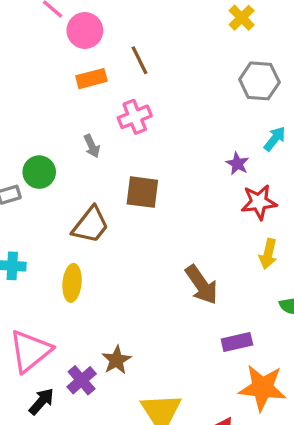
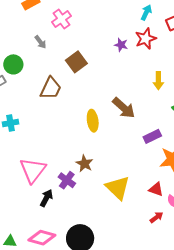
purple star: (237, 164) -> (121, 45), moved
brown square: (142, 192) -> (76, 62), turned -30
red star: (259, 202) -> (146, 39), moved
yellow ellipse: (72, 283) -> (93, 121), moved

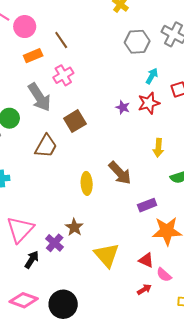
gray arrow: (40, 42) -> (39, 97), size x2.0

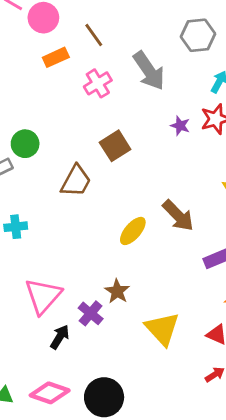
gray arrow: (39, 97) -> (149, 71), moved
yellow ellipse: (87, 183) -> (133, 231), turned 45

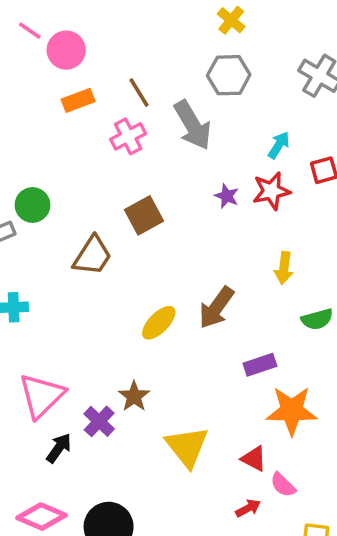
brown line: (94, 35) -> (139, 92), moved
gray hexagon: (198, 35) -> (229, 75), moved
brown arrow: (178, 216) -> (216, 308), turned 76

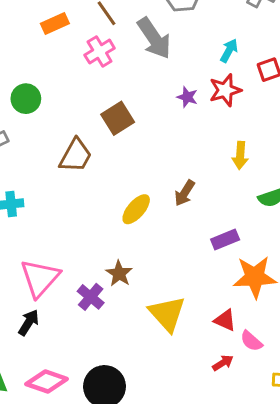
green circle: (33, 205) -> (26, 99), moved
brown arrow: (216, 308) -> (185, 193), size x0.7
black arrow: (59, 448) -> (29, 322), moved

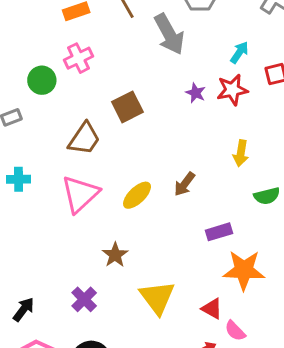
pink cross: (100, 52) -> (78, 58), moved
pink triangle: (40, 278) -> (80, 194), moved
purple cross: (91, 297) -> (84, 299), moved
black arrow: (29, 322) -> (24, 309), moved

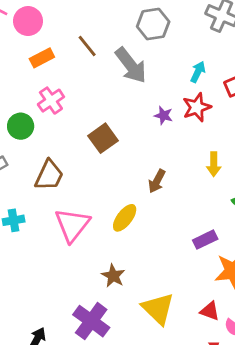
brown trapezoid: (84, 139) -> (49, 175), moved
brown arrow: (185, 184) -> (157, 181), moved
purple cross: (84, 299) -> (91, 321), size x1.5

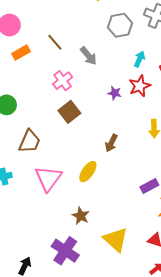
gray hexagon: (153, 24) -> (120, 25), moved
gray arrow: (131, 65) -> (89, 56), size x0.7
pink cross: (51, 101) -> (63, 81), moved

